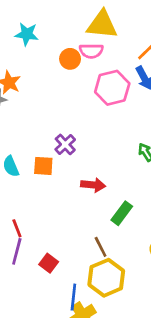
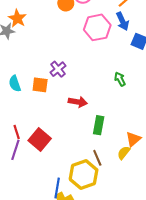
green rectangle: (122, 213) -> (99, 125), turned -30
brown line: (101, 247) -> (97, 158), moved
red square: (49, 263) -> (40, 140), moved, size x1.5

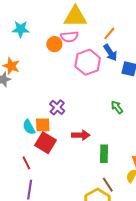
cyan semicircle: (15, 84) -> (29, 127), moved
red line: (17, 132) -> (26, 163), moved
red square: (40, 140) -> (46, 143), moved

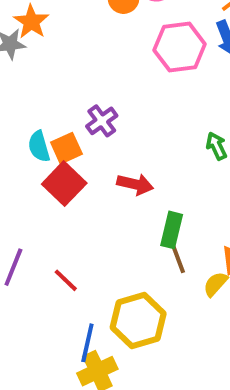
orange square: (43, 125) -> (66, 148), turned -35
red line: (26, 163) -> (66, 280), moved, turned -32
brown line: (108, 185) -> (178, 258), moved

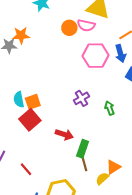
orange star: (31, 22) -> (21, 35), turned 30
purple cross: (102, 121) -> (81, 98), moved
red arrow: (135, 184) -> (64, 135), moved

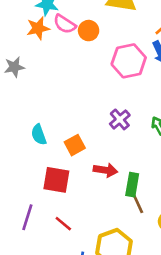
pink semicircle: (86, 25) -> (65, 24), moved, turned 30
orange star: (21, 35) -> (38, 28), moved
orange square: (33, 102) -> (75, 145), moved
red square: (30, 120) -> (56, 180), moved, turned -30

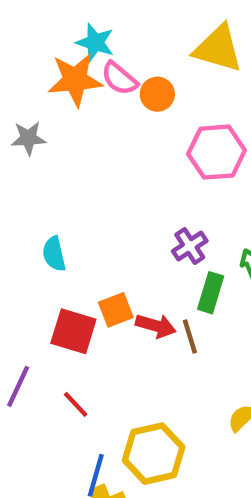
orange star: (38, 28) -> (75, 80), size x1.4
orange square: (75, 145) -> (116, 310), moved
green rectangle: (132, 185) -> (211, 293), moved
brown line: (138, 203) -> (190, 337), moved

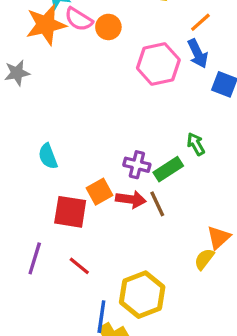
purple cross: (190, 246) -> (137, 165), moved, turned -35
green rectangle: (211, 293) -> (168, 169), turned 48

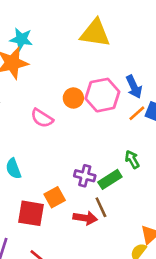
pink semicircle: (79, 19) -> (42, 118), moved
orange line: (200, 22) -> (137, 113), moved
orange circle: (108, 27) -> (73, 98), moved
red arrow: (131, 199) -> (85, 218), moved

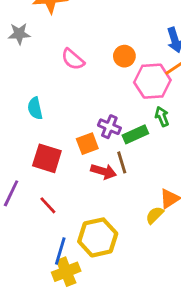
pink hexagon: (102, 95) -> (152, 81), moved
orange circle: (73, 98) -> (124, 56), moved
orange square: (55, 197) -> (87, 144), moved

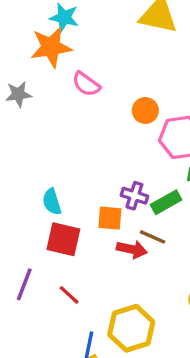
pink semicircle: (73, 59) -> (86, 84), moved
cyan semicircle: (35, 108) -> (52, 202), moved
orange square: (87, 144) -> (110, 218), turned 30
brown line: (122, 162) -> (153, 237), turned -45

